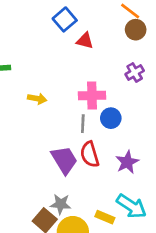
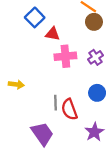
pink cross: (92, 96) -> (65, 56), moved
blue circle: (111, 118) -> (97, 93), moved
red semicircle: (90, 154) -> (69, 109), moved

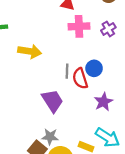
yellow arrow: (16, 84) -> (30, 51), size x1.5
blue circle: (97, 93) -> (94, 68), moved

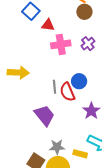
gray star: (50, 137) -> (57, 147), moved

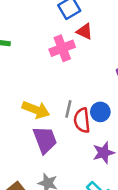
pink cross: (61, 44) -> (62, 48), moved, turned -30
yellow arrow: (18, 73) -> (36, 110), moved

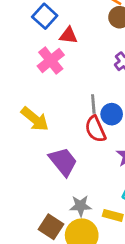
gray line: (68, 109) -> (93, 104), moved
yellow arrow: (36, 110) -> (35, 119), moved, turned 36

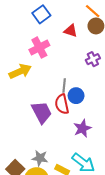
red triangle: (68, 35) -> (71, 31), moved
yellow arrow: (35, 119) -> (20, 71), moved, turned -75
purple trapezoid: (63, 162) -> (42, 112), moved

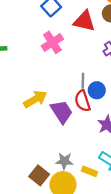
red triangle: (71, 31) -> (84, 21), size x1.5
yellow arrow: (20, 71) -> (35, 99), moved

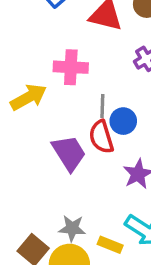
pink cross: (52, 42) -> (71, 67), moved, turned 35
yellow arrow: (35, 99) -> (29, 97), moved

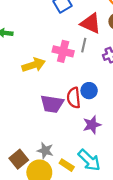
gray line: (102, 106) -> (84, 45), moved
purple trapezoid: (69, 153) -> (52, 104), turned 120

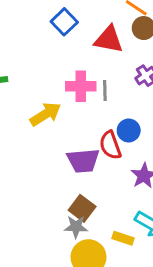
gray line: (84, 45) -> (105, 90), moved
gray star: (45, 151) -> (76, 227), moved
brown square: (19, 159) -> (82, 208), moved

